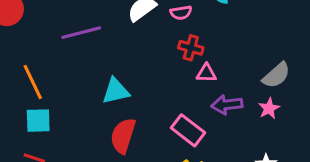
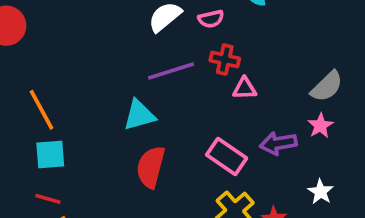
purple line: (81, 33) -> (171, 71), moved
purple arrow: (227, 105) -> (278, 143), moved

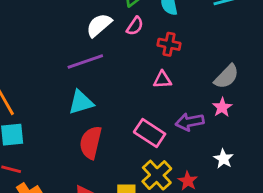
pink semicircle: (211, 19) -> (135, 26), turned -42
red cross: (225, 59) -> (169, 44), moved
purple line: (171, 71) -> (85, 61), moved

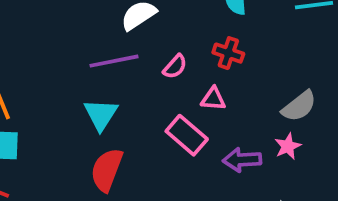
pink semicircle: (135, 26) -> (175, 67), moved
cyan triangle: (81, 102) -> (101, 115), turned -48
pink rectangle: (150, 133) -> (187, 135), moved

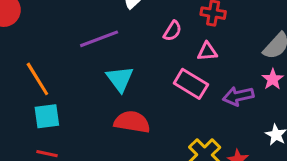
purple line: (114, 61) -> (99, 39), moved
red semicircle: (107, 170) -> (132, 122), turned 88

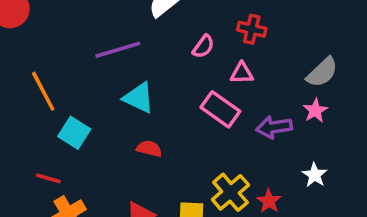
cyan triangle: (120, 79) -> (139, 98), turned -32
cyan square: (47, 116) -> (74, 133), moved, turned 36
red semicircle: (132, 122) -> (149, 149), size x0.6

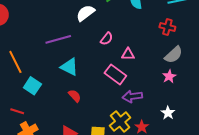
red cross: (252, 29) -> (167, 27), moved
purple arrow: (274, 127) -> (132, 96), moved
red semicircle: (149, 149) -> (75, 96), turned 32

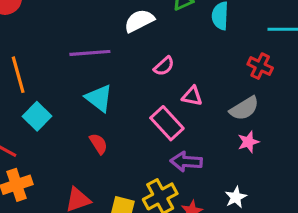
gray semicircle: (174, 55) -> (244, 108), moved

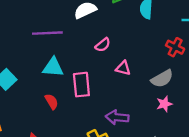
cyan triangle: (99, 98) -> (53, 67), turned -35
pink rectangle: (167, 123) -> (81, 85), moved, turned 35

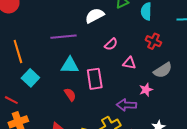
red cross: (175, 47) -> (153, 41), moved
pink star: (164, 104) -> (146, 90), moved

